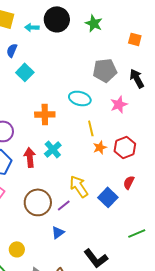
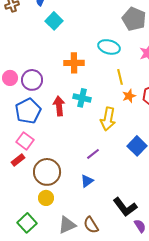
gray pentagon: (105, 70) -> (134, 19), turned 30
cyan cross: (53, 149) -> (82, 98), turned -36
yellow arrow: (79, 186) -> (108, 119), moved, turned -135
brown circle: (38, 202) -> (47, 172), moved

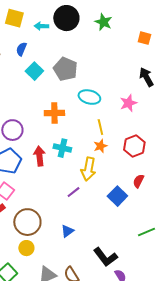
gray pentagon: (134, 19) -> (65, 69), moved
orange star: (129, 96) -> (100, 146), moved
purple line: (93, 154) -> (73, 192), moved

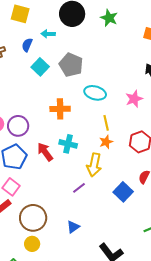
cyan arrow: (41, 26) -> (48, 34), moved
red arrow: (39, 156) -> (45, 152), turned -30

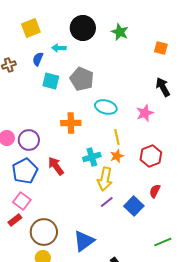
yellow square: (20, 14) -> (31, 28), turned -36
cyan square: (40, 67) -> (51, 81), turned -30
cyan cross: (68, 144) -> (92, 157), moved, turned -30
purple line: (79, 188) -> (107, 202), moved
blue triangle: (73, 227) -> (84, 241), size x1.6

